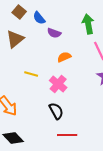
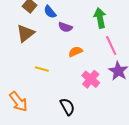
pink cross: (58, 84) -> (91, 79), moved

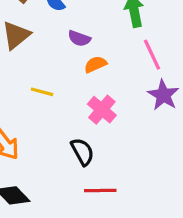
purple semicircle: (65, 27) -> (79, 38), moved
pink cross: (91, 79) -> (102, 110), moved

